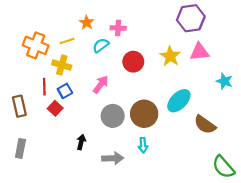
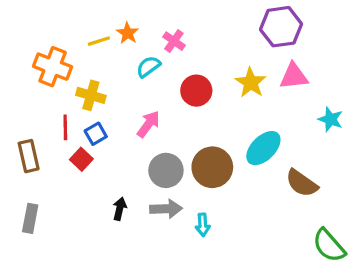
pink cross: (118, 28) -> (174, 41), turned 32
yellow line: (67, 41) -> (99, 41), moved
cyan arrow: (143, 145) -> (203, 225), moved
gray arrow: (113, 158) -> (166, 209), moved

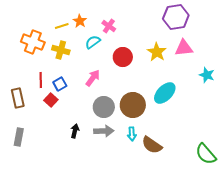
yellow cross: (91, 95) -> (61, 50), moved
brown semicircle: (302, 183) -> (152, 145), moved
cyan arrow: (203, 225) -> (132, 134), moved

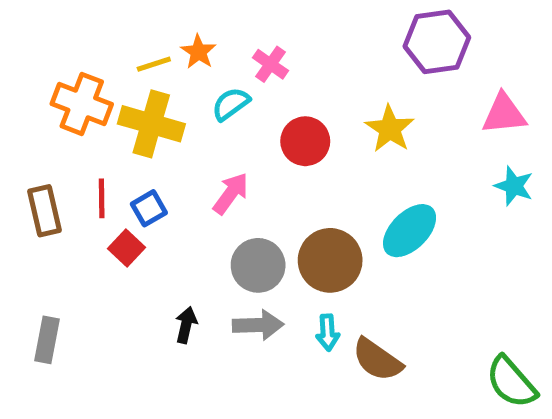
pink triangle: (184, 48) -> (504, 114), moved
yellow cross: (61, 50) -> (151, 124), size x1.4
brown rectangle: (18, 98) -> (44, 211), moved

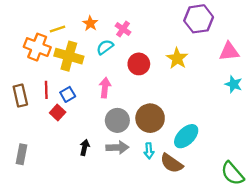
yellow line: (154, 64) -> (58, 29), moved
pink arrow: (231, 193) -> (105, 88), turned -30
cyan ellipse: (410, 231) -> (186, 136), moved

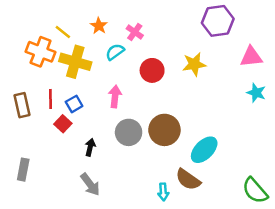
yellow line: (58, 29) -> (63, 32), turned 56
yellow star: (177, 58) -> (194, 64), turned 30
black arrow: (85, 147) -> (90, 147), moved
gray arrow: (117, 147) -> (90, 184), moved, turned 55
cyan arrow: (149, 151) -> (163, 192), moved

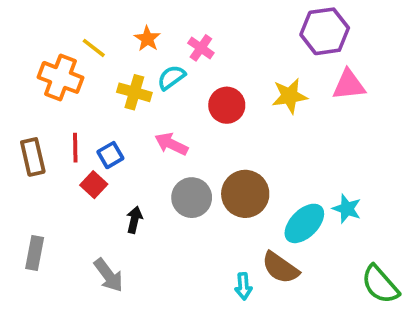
pink triangle: (251, 57) -> (349, 85), moved
yellow cross: (75, 62) -> (134, 92), moved, size x0.7
cyan star: (256, 93) -> (347, 209), moved
pink arrow: (115, 96) -> (171, 144), turned -70
gray arrow: (90, 184) -> (109, 275), moved

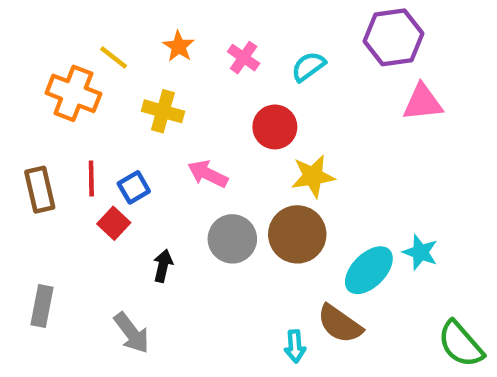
cyan semicircle: (171, 77) -> (308, 67), moved
yellow star: (290, 96) -> (313, 176), moved

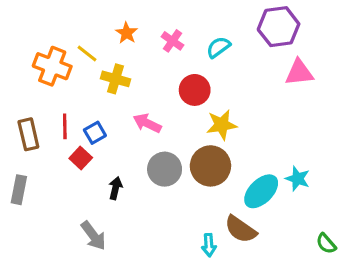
yellow line: (114, 58) -> (87, 54), moved
gray rectangle: (42, 306) -> (19, 190), moved
green semicircle: (461, 344) -> (326, 244), size x0.6

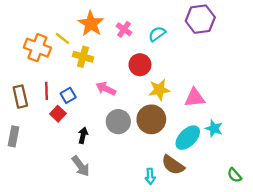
orange star: (127, 33) -> (91, 24), size x1.6
pink triangle: (299, 73) -> (195, 98), moved
gray arrow: (93, 236) -> (81, 166), moved

